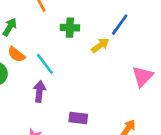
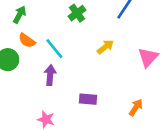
green cross: (70, 28) -> (77, 13), turned -36
yellow arrow: (100, 45) -> (105, 47), moved

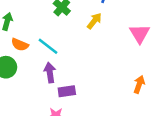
yellow arrow: (105, 47) -> (94, 21), moved
purple rectangle: (88, 99) -> (67, 91), moved

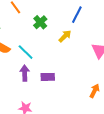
purple rectangle: (67, 91) -> (48, 77), moved

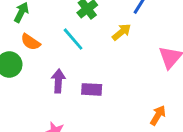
cyan line: (26, 52) -> (73, 39), moved

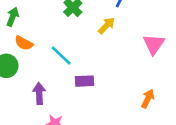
cyan line: (73, 39) -> (61, 56), moved
purple arrow: (58, 81) -> (39, 93), moved

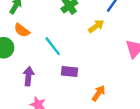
orange arrow: (148, 99) -> (99, 93), moved

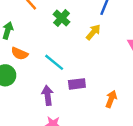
purple arrow: (28, 76) -> (48, 95), moved

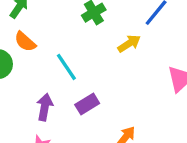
purple rectangle: (77, 84) -> (87, 104), turned -42

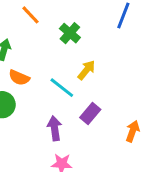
yellow arrow: (129, 44) -> (86, 70), moved

